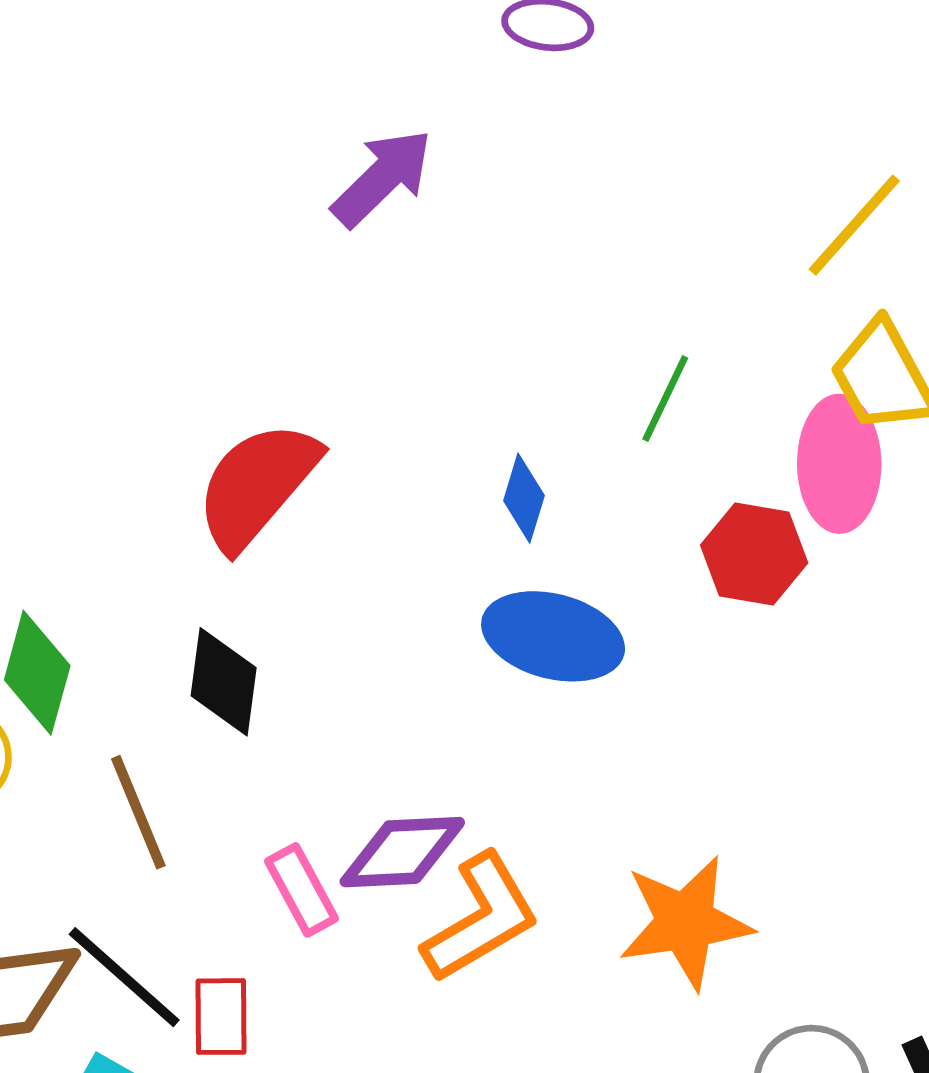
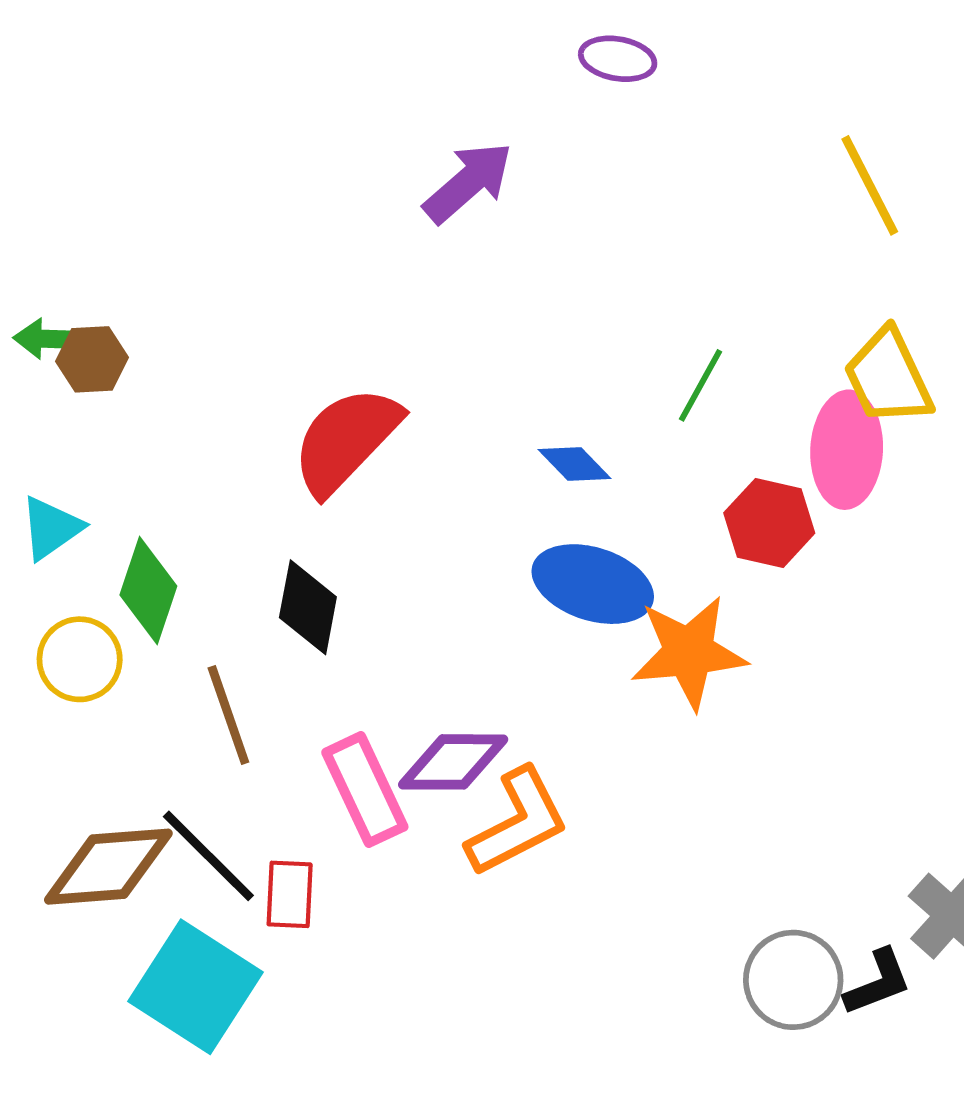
yellow line: (854, 225) -> (870, 185), moved, turned -72
blue diamond: (524, 498) -> (574, 464), turned -64
pink rectangle: (302, 890) -> (365, 790), size x1.4
orange star: (685, 922) -> (689, 652), moved

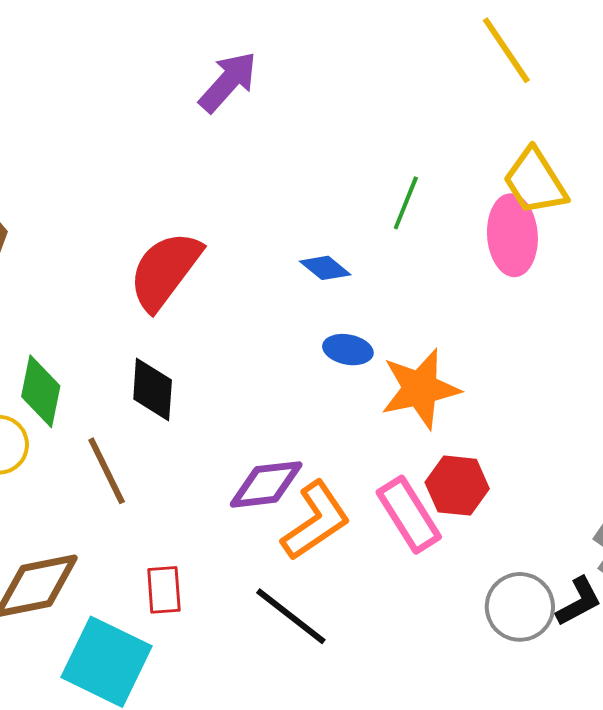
red hexagon: (769, 523) -> (457, 486), moved
blue ellipse: (593, 584) -> (348, 350), size x0.6
pink rectangle: (365, 790) -> (409, 515), moved
black line: (208, 856) -> (291, 616), moved

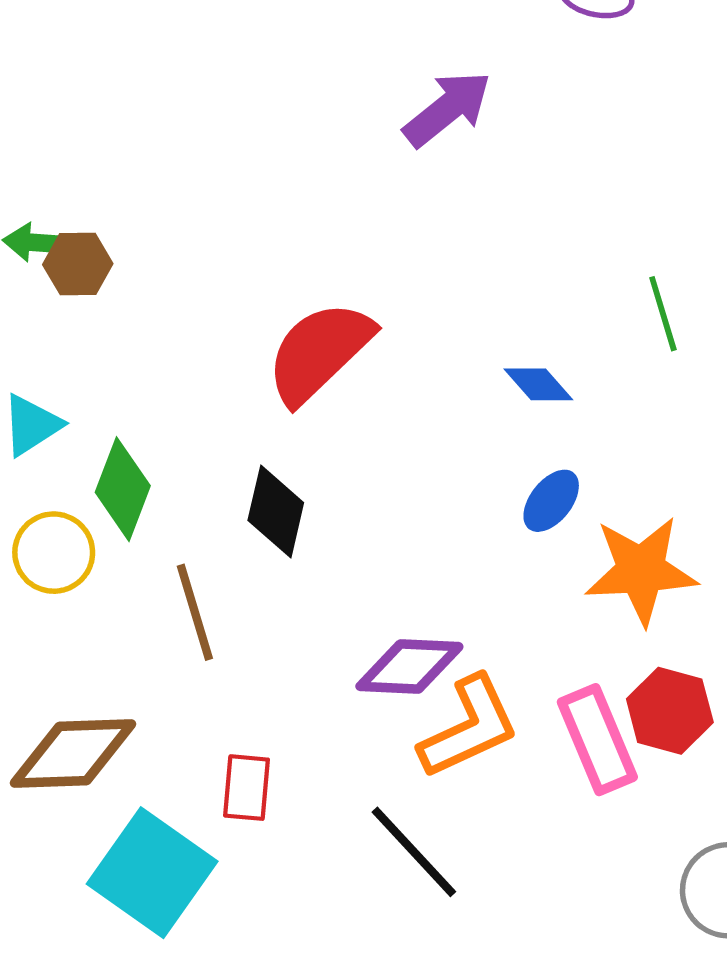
green line: (406, 203) -> (663, 314), turned -48
blue ellipse: (348, 350) -> (551, 501), turned -72

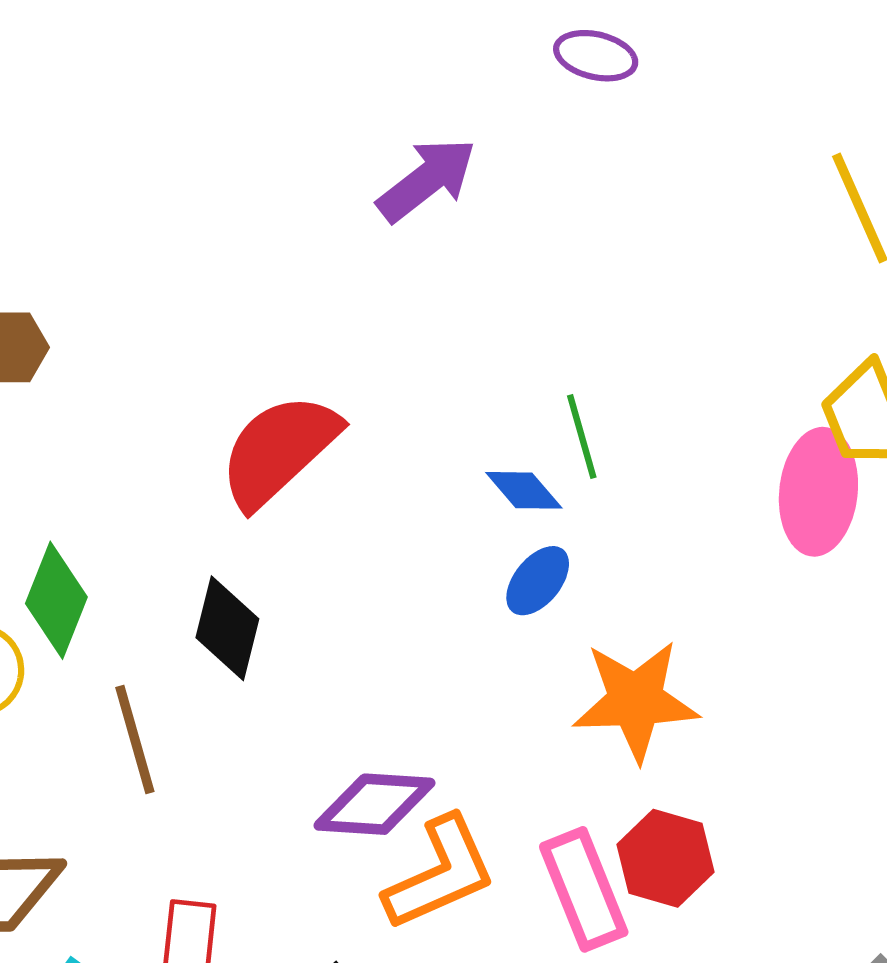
green line: (663, 314) -> (582, 437), moved
blue ellipse: (551, 501) -> (538, 581), moved

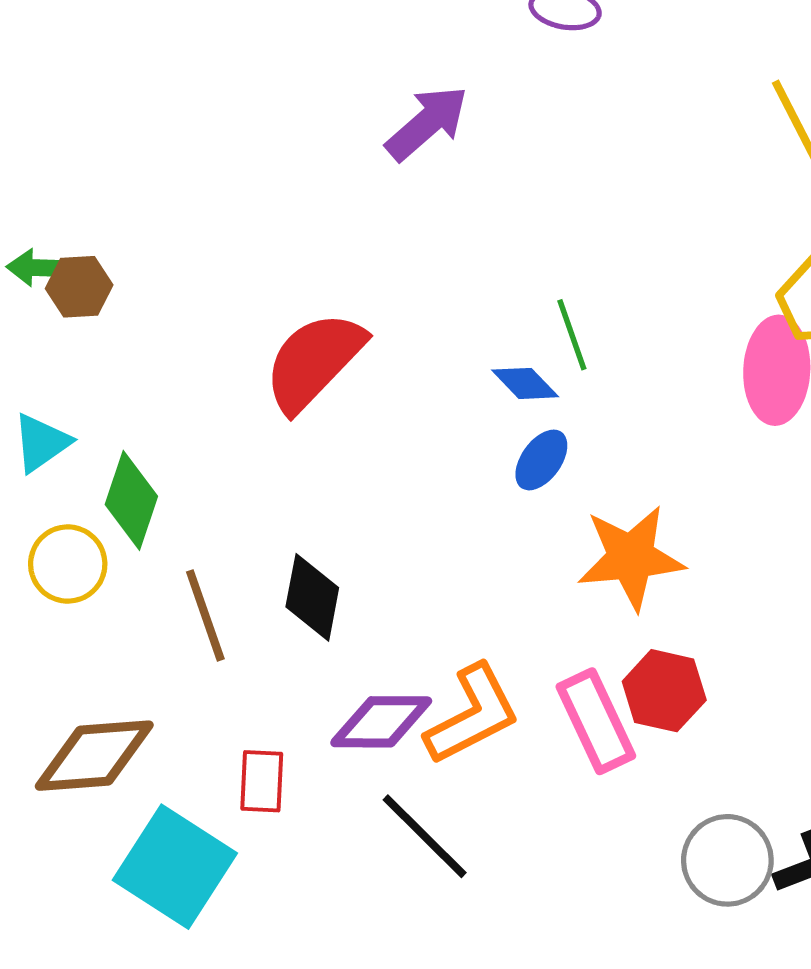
black diamond: (227, 628) -> (312, 597), moved
purple diamond: (374, 804) -> (381, 722), moved

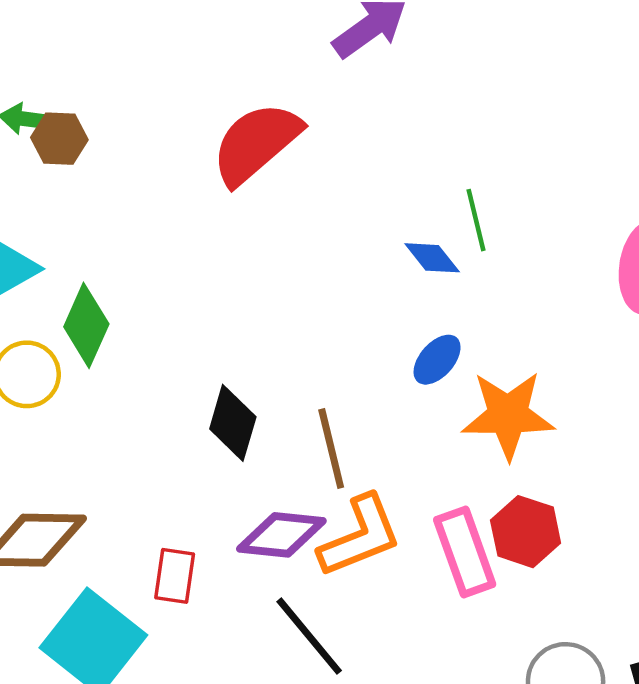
red semicircle: (314, 361) -> (256, 143), moved
blue ellipse: (541, 460) -> (437, 360), moved
brown line: (205, 615) -> (331, 449), moved

